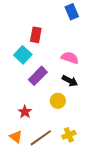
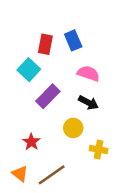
blue rectangle: (72, 12) -> (73, 40), moved
yellow cross: (69, 135) -> (99, 150), moved, turned 32

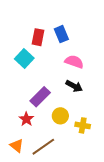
purple rectangle: (48, 96) -> (40, 97), moved
yellow circle: (73, 128) -> (60, 116), moved

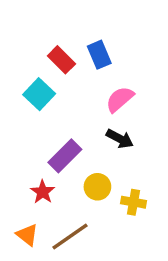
red rectangle: (38, 37) -> (61, 60), turned -56
pink semicircle: (74, 62) -> (120, 99), turned -60

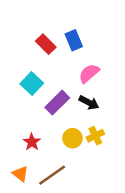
cyan square: (39, 94) -> (32, 84), moved
purple rectangle: (65, 156) -> (57, 103), moved
yellow cross: (133, 202) -> (95, 136), moved, turned -36

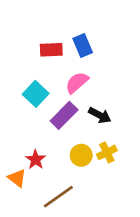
red rectangle: (46, 44) -> (51, 50), turned -48
pink semicircle: (89, 73) -> (77, 83), moved
orange triangle: (20, 174) -> (17, 178), moved

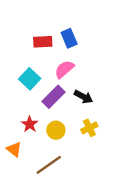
yellow circle: (81, 155) -> (56, 130), moved
red star: (36, 160) -> (30, 124), moved

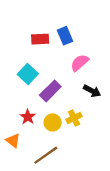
pink semicircle: (64, 69) -> (80, 63), moved
black arrow: (83, 97) -> (92, 91), moved
yellow cross: (89, 128) -> (74, 118), moved

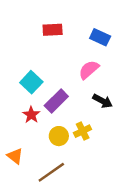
blue rectangle: (65, 36) -> (100, 37), moved, turned -42
red rectangle: (40, 39) -> (53, 30), moved
red star: (28, 117) -> (31, 115), moved

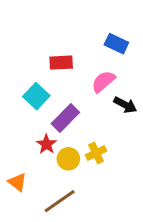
red rectangle: (53, 30) -> (61, 63), moved
black arrow: (103, 101) -> (125, 105), moved
red star: (31, 115) -> (46, 144), moved

